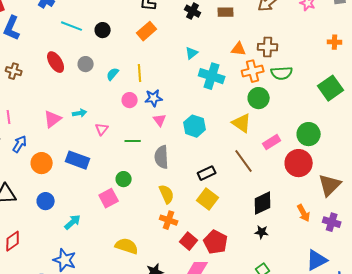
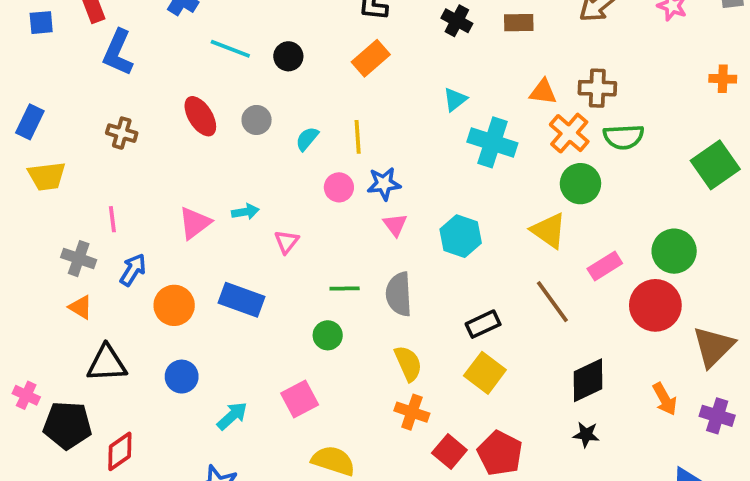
orange cross: (253, 71) -> (569, 133), turned -35
green line: (133, 141) -> (345, 289), moved
pink square: (109, 198) -> (300, 399), moved

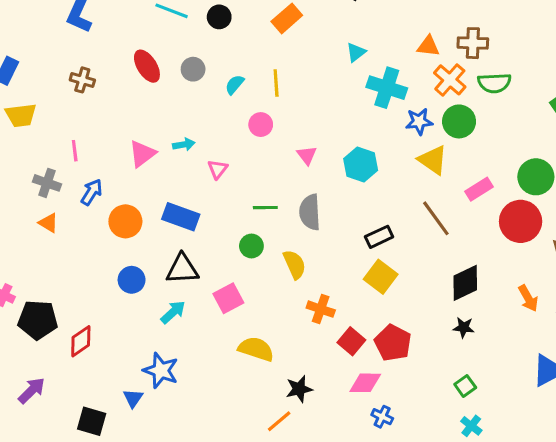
blue star: (384, 184) -> (419, 121), moved
black triangle: (107, 363) -> (182, 269), moved
yellow semicircle: (408, 363) -> (295, 264), moved

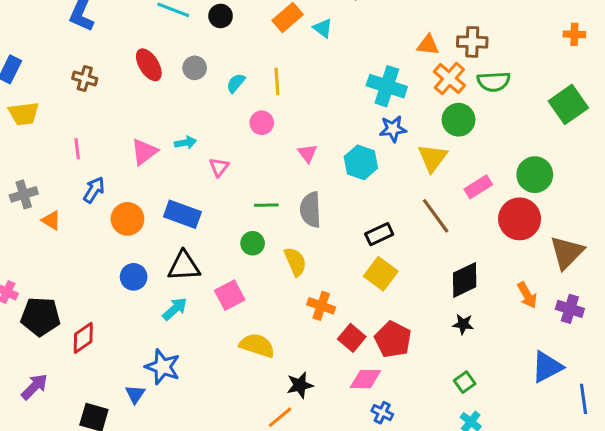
cyan triangle: (356, 52) -> (323, 28), moved, turned -45
blue star: (419, 121) -> (393, 129), moved
yellow triangle: (433, 160) -> (433, 158), turned 32
gray cross: (47, 183) -> (24, 194), moved, turned -36

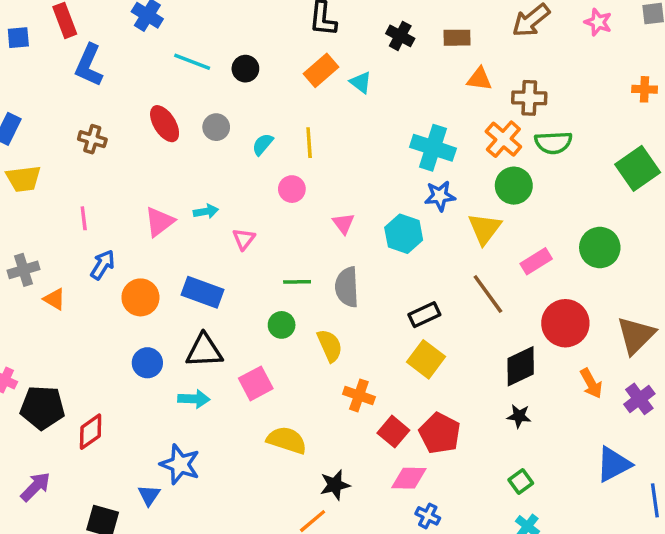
orange triangle: (428, 45) -> (479, 79), moved
red circle: (520, 219) -> (565, 323), moved
cyan arrow: (175, 309) -> (194, 399), turned 44
purple cross: (570, 309) -> (639, 399), turned 36

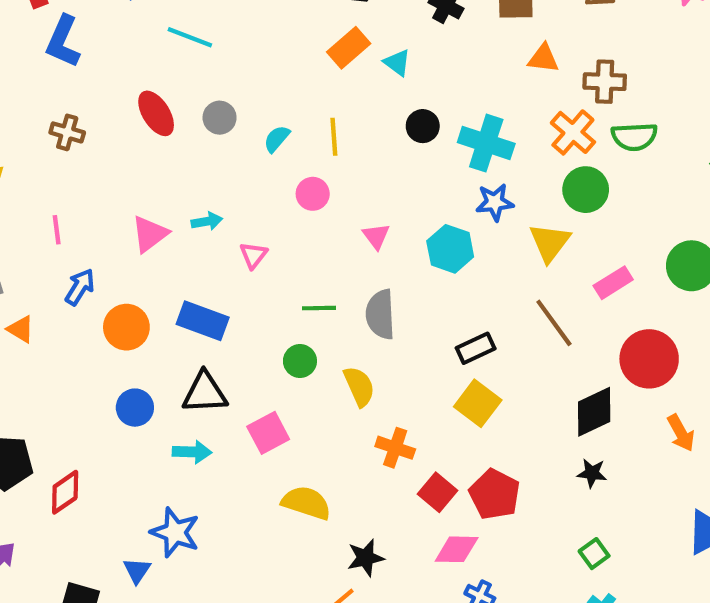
black circle: (245, 69) -> (423, 126), moved

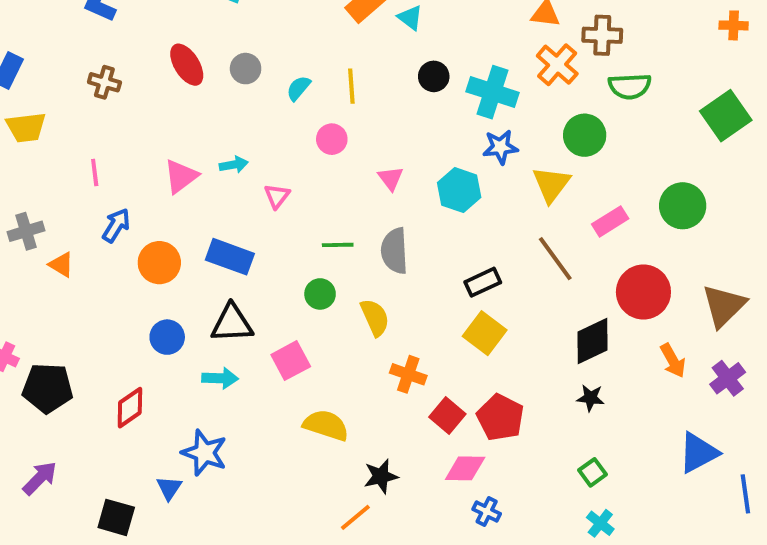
orange cross: (573, 132) -> (557, 65), moved
red diamond: (65, 492) -> (130, 408), moved

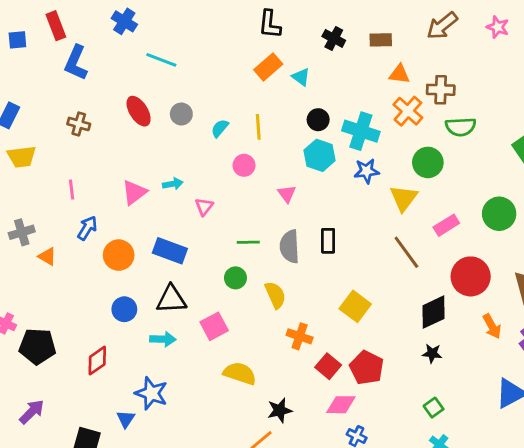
cyan hexagon: (459, 190) -> (320, 155), moved
black rectangle: (483, 282) -> (328, 241), moved, turned -65

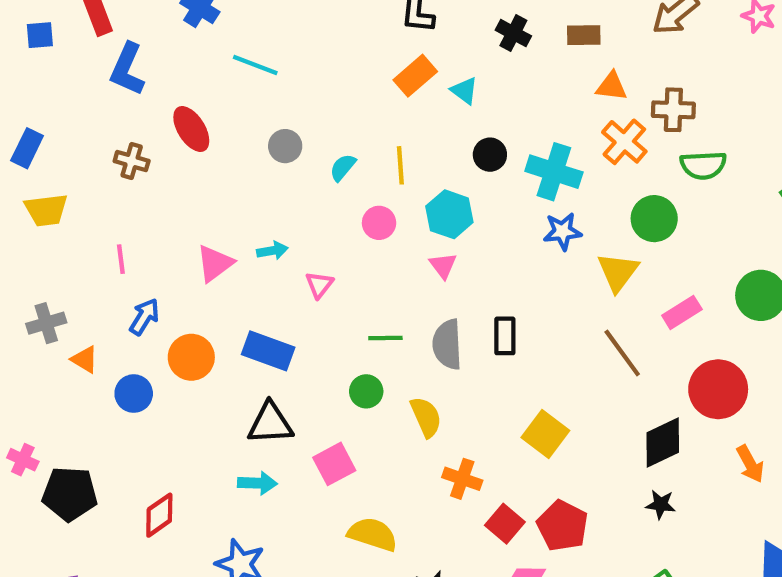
red ellipse: (139, 111) -> (191, 129), moved
cyan hexagon: (320, 155) -> (449, 214), moved
blue circle: (124, 309) -> (134, 394), moved

